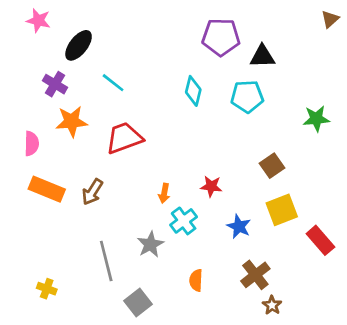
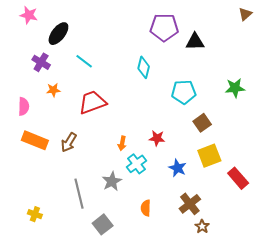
cyan pentagon: (247, 97) -> (184, 92), moved
orange star: (72, 121) -> (53, 90), size x0.6

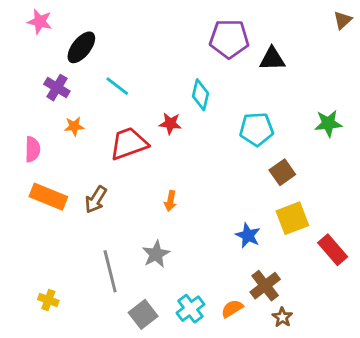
red star: (157, 138) -> (170, 123), moved
cyan cross: (136, 164) -> (190, 309), moved
orange semicircle: (146, 208) -> (232, 309), moved, turned 56

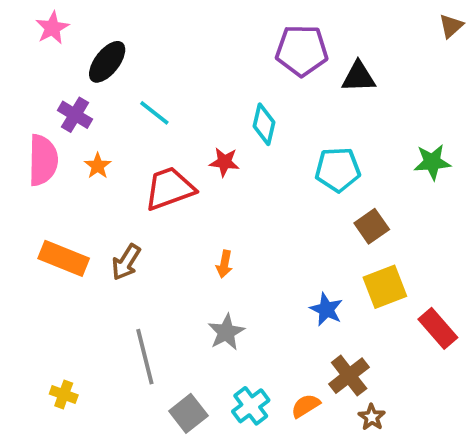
pink star: (40, 22) -> (52, 28), turned 30
orange star: (74, 126) -> (98, 166), turned -30
pink semicircle: (33, 149) -> (43, 160), moved, size x1.5
gray star: (156, 254) -> (226, 332), moved

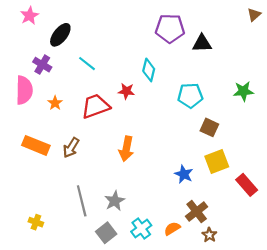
orange star: (98, 166) -> (55, 103), moved
brown square: (372, 226) -> (209, 127), turned -30
orange arrow: (224, 264) -> (126, 149), size x1.6
gray star: (226, 332) -> (115, 201), moved

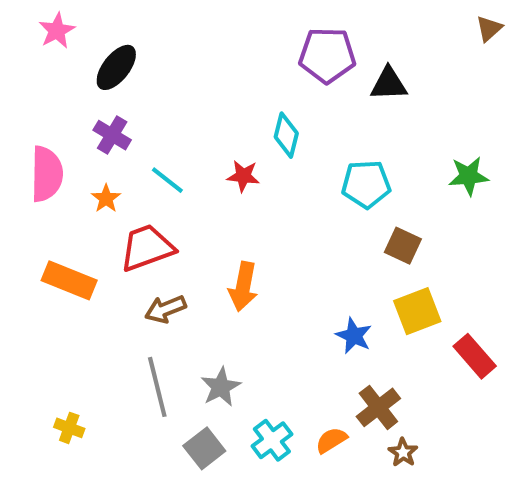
cyan line: (87, 64) -> (167, 180), moved
purple cross: (42, 65) -> (112, 135), moved
red trapezoid: (95, 106) -> (147, 248), moved
brown arrow: (71, 148) -> (165, 309), moved, turned 36

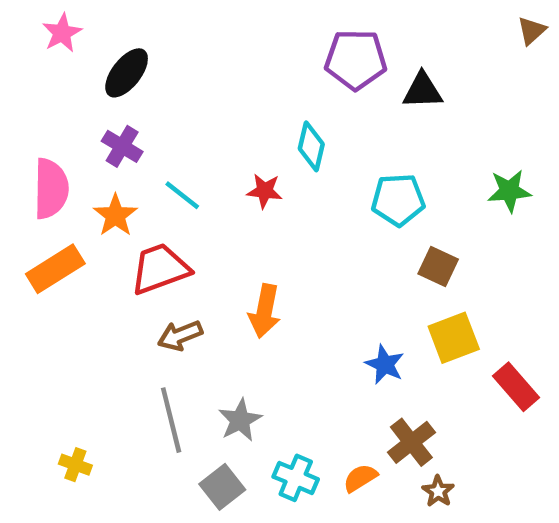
orange star: (106, 199) -> (115, 215), size x1.4
orange rectangle: (69, 280) -> (55, 269), moved, turned -54
cyan cross: (272, 440) -> (296, 478), turned -30

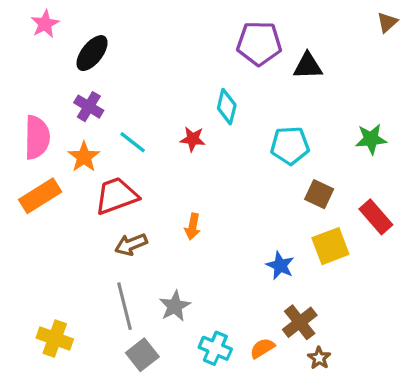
orange arrow: (265, 311) -> (193, 227), size x0.7
red rectangle: (516, 387) -> (376, 217), moved
yellow cross: (75, 465) -> (55, 339), size x1.5
gray square: (222, 487) -> (142, 355), moved

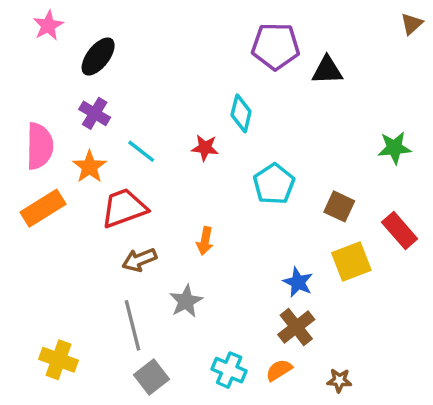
cyan pentagon: (290, 146) -> (274, 184), moved, turned -30
gray star: (175, 306) -> (186, 301), moved
brown cross: (300, 322) -> (296, 327), moved
brown star: (319, 358) -> (339, 380), turned -30

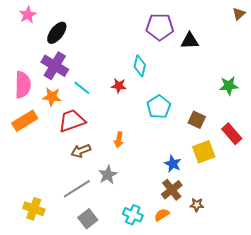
purple cross: (95, 113) -> (55, 66), size x1.5
orange star: (89, 167) -> (52, 97), turned -30
gray line: (133, 325) -> (77, 189), turned 72
brown star: (339, 380) -> (197, 205), moved

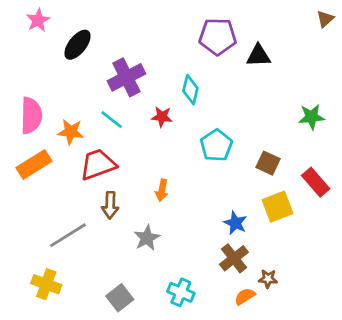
purple cross: (55, 66) -> (126, 77), moved, turned 32
brown arrow: (81, 151) -> (110, 205), turned -66
gray line: (77, 189) -> (68, 235), moved
orange semicircle: (162, 215) -> (245, 296), moved

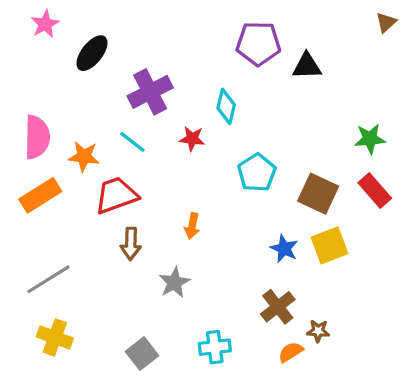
brown square: (268, 163) -> (318, 194), size x1.4
red rectangle: (316, 182) -> (375, 190), moved
blue star: (235, 223) -> (284, 249), moved
gray line: (68, 235) -> (48, 279), moved
cyan cross: (181, 292) -> (215, 347), turned -30

